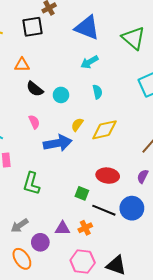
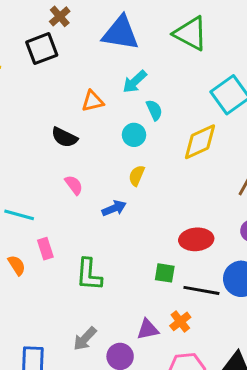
orange triangle: (22, 65) -> (93, 101), moved
cyan semicircle: (97, 92) -> (154, 110), moved
cyan circle: (61, 95) -> (134, 135), moved
yellow diamond: (105, 130) -> (200, 142), moved
blue arrow: (58, 143) -> (114, 208), size x0.6

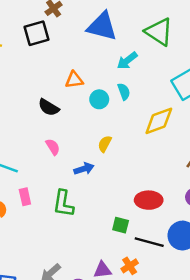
cyan arrow: (135, 82) -> (127, 61), moved
cyan circle: (134, 135) -> (99, 99), moved
green L-shape: (89, 275) -> (63, 204), moved

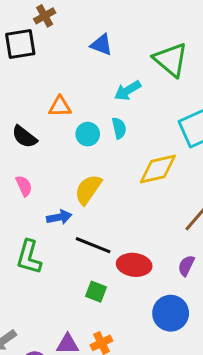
blue triangle: (102, 26) -> (102, 45), size x0.6
yellow semicircle: (105, 144) -> (88, 189), size x1.5
black line: (149, 242) -> (93, 245), moved

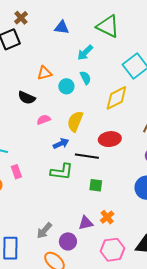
pink semicircle: (24, 186) -> (44, 120), moved, turned -72
green L-shape: (29, 257) -> (62, 172), moved, turned -85
red ellipse: (134, 265) -> (110, 139), moved

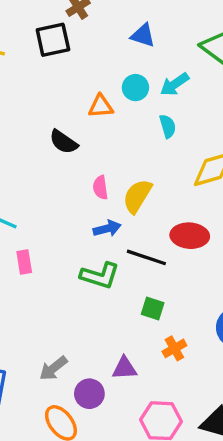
cyan circle: (66, 86) -> (135, 88), moved
pink semicircle: (44, 120) -> (100, 188), moved, turned -88
orange cross: (107, 217) -> (174, 348), moved

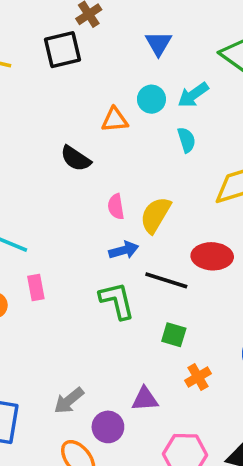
blue triangle: (143, 35) -> (158, 43), turned 44
green L-shape: (100, 276) -> (117, 301), turned -120

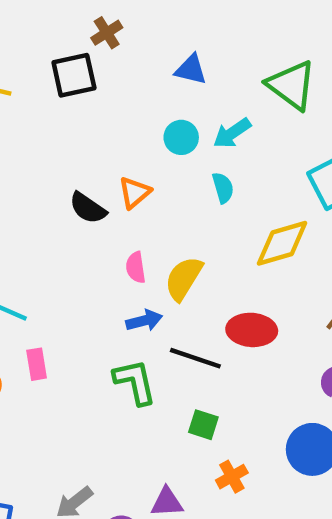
blue triangle: (158, 43) -> (191, 70), turned -48
orange triangle: (115, 120) -> (135, 193), moved, turned -36

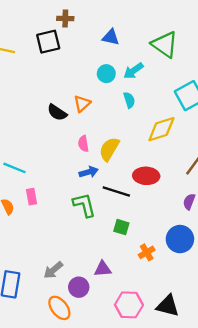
brown cross: (107, 33) -> (65, 18), turned 35
orange cross: (232, 477) -> (147, 252), moved

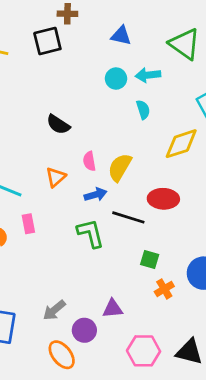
cyan arrow: (133, 71) -> (148, 75), turned 30
orange triangle: (82, 104) -> (56, 177), moved
green square: (121, 227) -> (150, 260), moved

